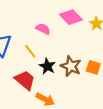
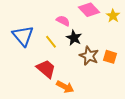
black star: (47, 66) -> (74, 38), moved

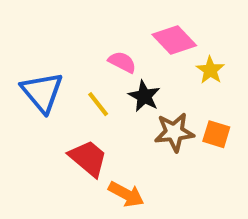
yellow star: (113, 16) -> (210, 70), moved
brown star: (89, 56) -> (174, 132), turned -30

